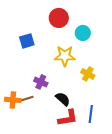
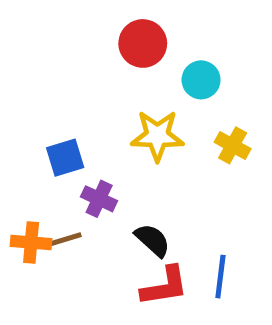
blue square: (27, 41) -> (65, 158), moved
yellow cross: (88, 74) -> (233, 145), moved

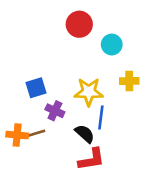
yellow star: (157, 136) -> (89, 92), moved
yellow cross: (233, 145) -> (129, 81), turned -30
blue line: (220, 277) -> (101, 117), moved

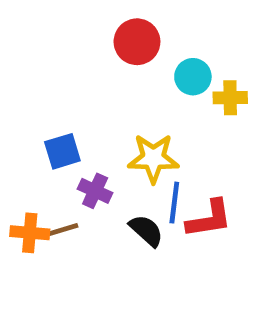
yellow cross: (129, 81) -> (230, 98), moved
red L-shape: (91, 159) -> (209, 219), moved

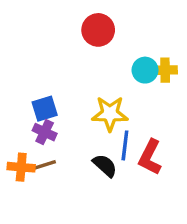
cyan circle: (193, 77) -> (145, 70), moved
purple cross: (95, 191) -> (45, 132), moved
red L-shape: (209, 219) -> (150, 157), turned 126

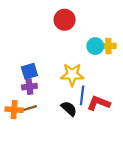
purple cross: (45, 132) -> (29, 87), turned -32
red L-shape: (150, 157) -> (99, 103), turned 85

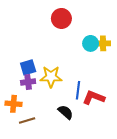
yellow star: (72, 75) -> (51, 77), moved
brown line: (28, 109) -> (27, 120), moved
black semicircle: (69, 109) -> (66, 112), moved

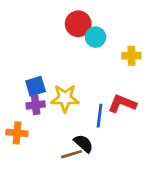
cyan circle: (91, 43) -> (95, 37), moved
red L-shape: (94, 98) -> (122, 104), moved
brown line: (27, 120) -> (72, 154), moved

